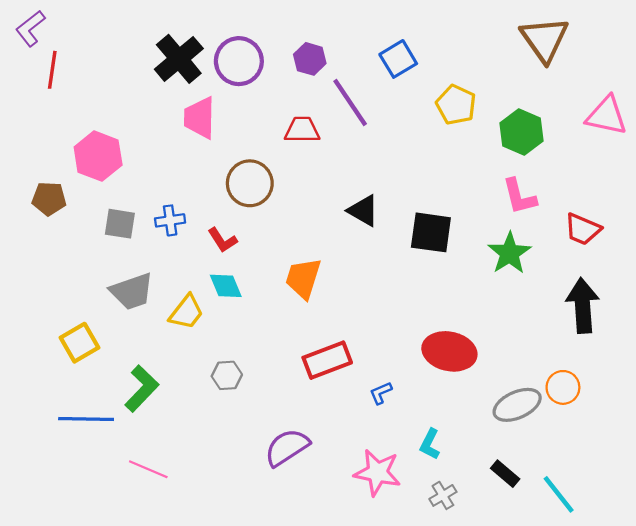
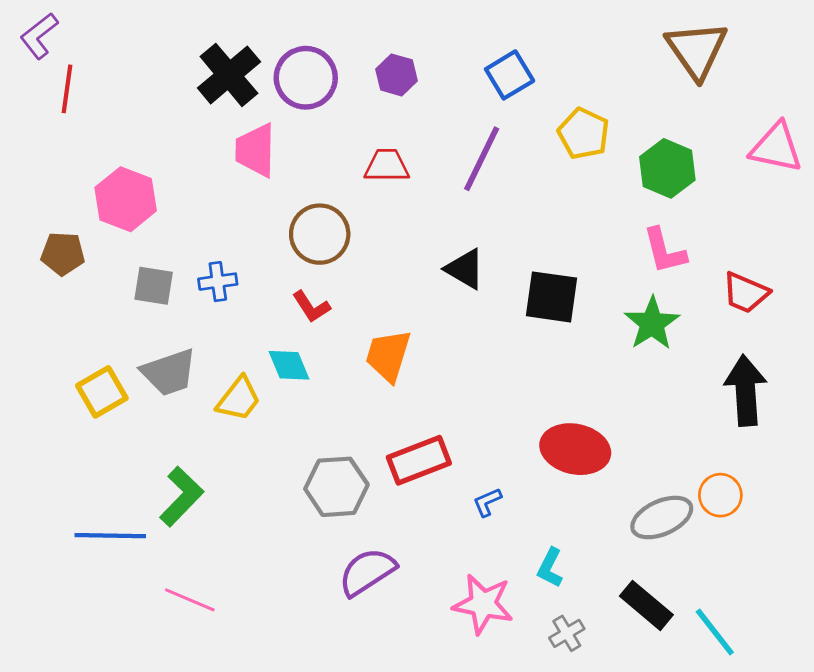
purple line: (350, 103) -> (482, 159), moved, turned 60
red L-shape: (222, 240) -> (311, 307), moved
yellow square: (80, 343) -> (102, 392), moved
gray hexagon: (227, 375) -> (336, 487), moved, size x1.6
black rectangle: (505, 474) -> (646, 605), size x1.4

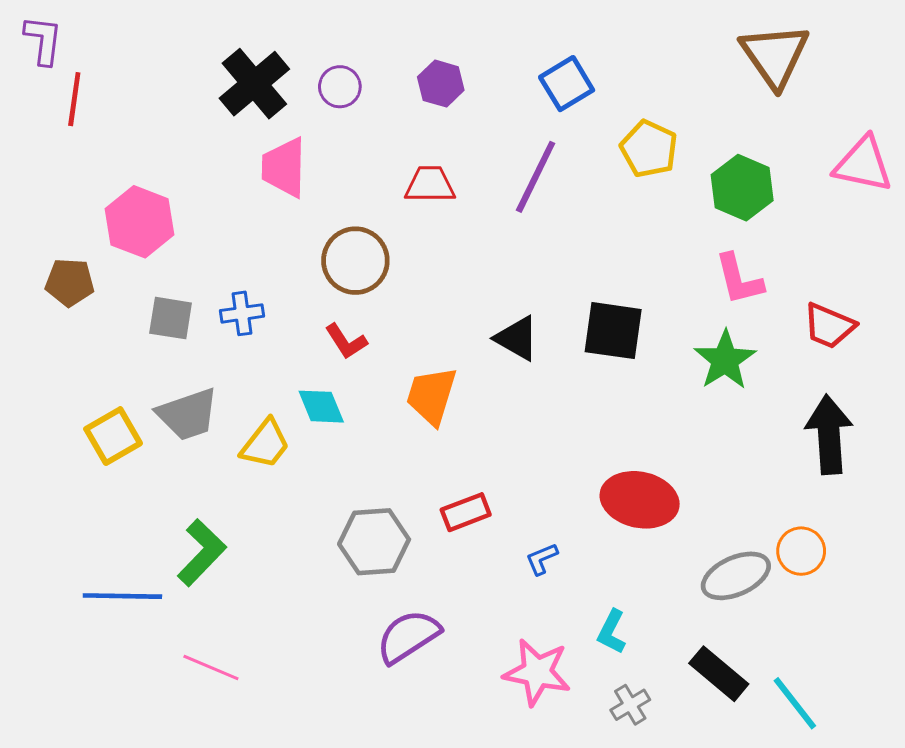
purple L-shape: (39, 36) -> (43, 40), turned 135
purple circle: (306, 78) -> (340, 87), size x0.6
black triangle: (465, 269) -> (517, 338), moved
red rectangle: (419, 460) -> (466, 512), size x0.7

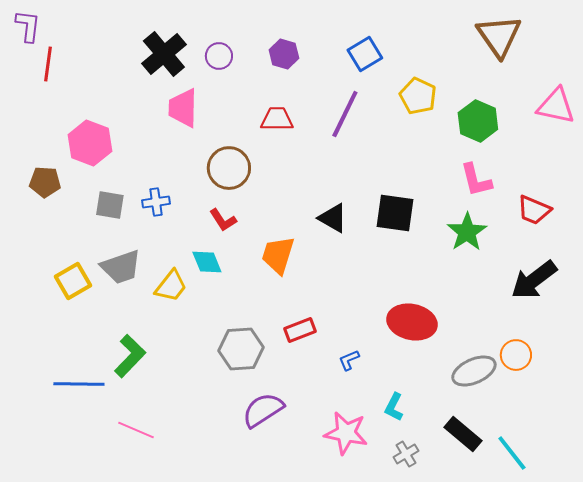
black arrow: (829, 435) -> (534, 280), turned -123

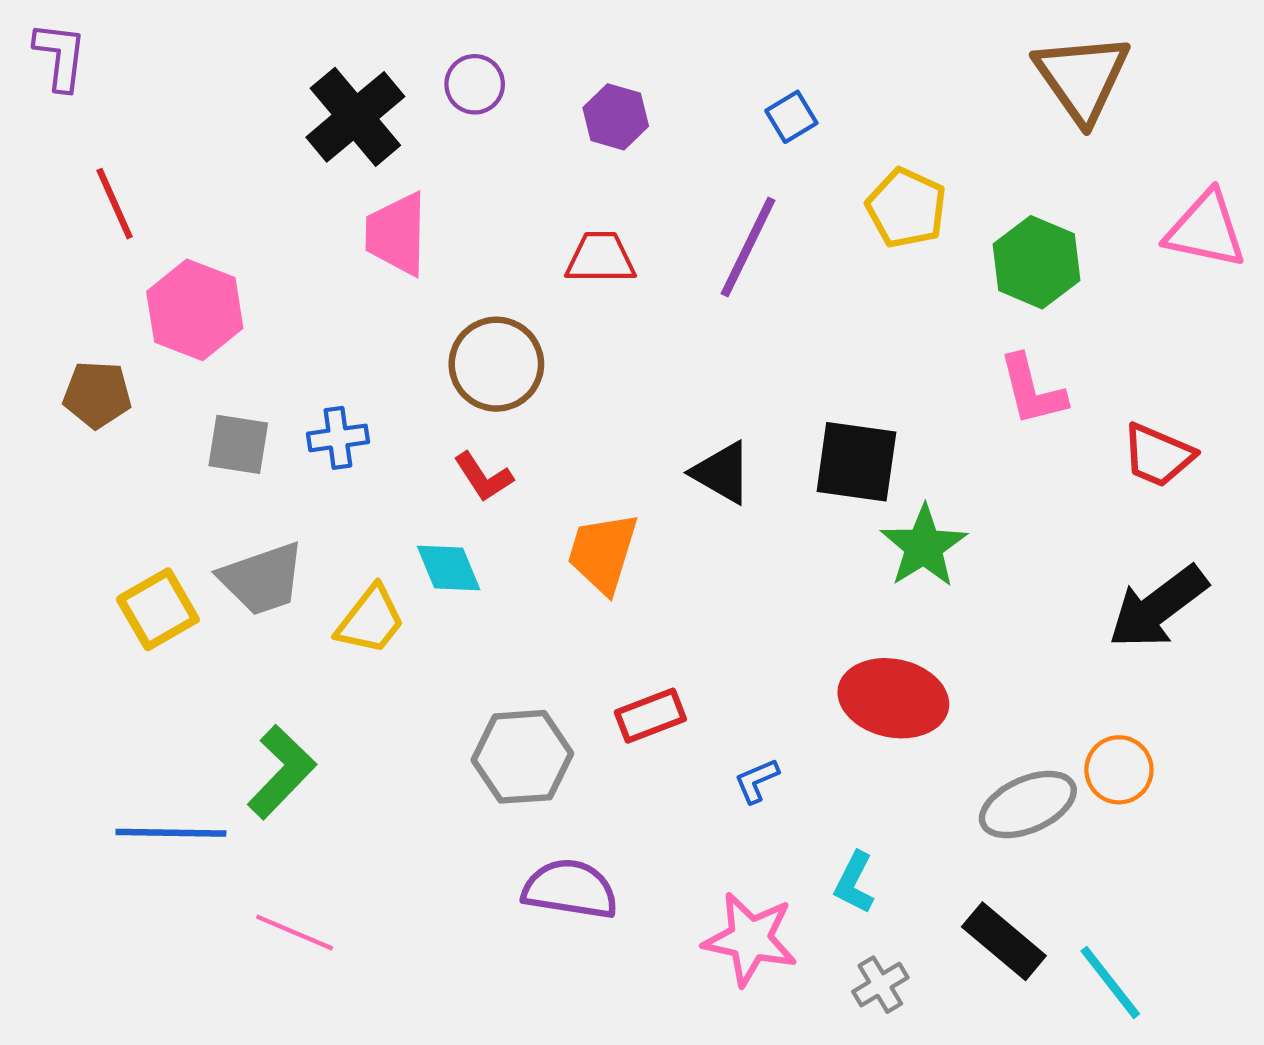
blue square: (365, 54) -> (791, 117), size x0.7
purple circle: (219, 56) -> (475, 84), moved
red line: (48, 64) -> (115, 204), moved, turned -32
green star: (467, 232) -> (924, 546), moved
purple semicircle: (263, 410) -> (570, 889), turned 42

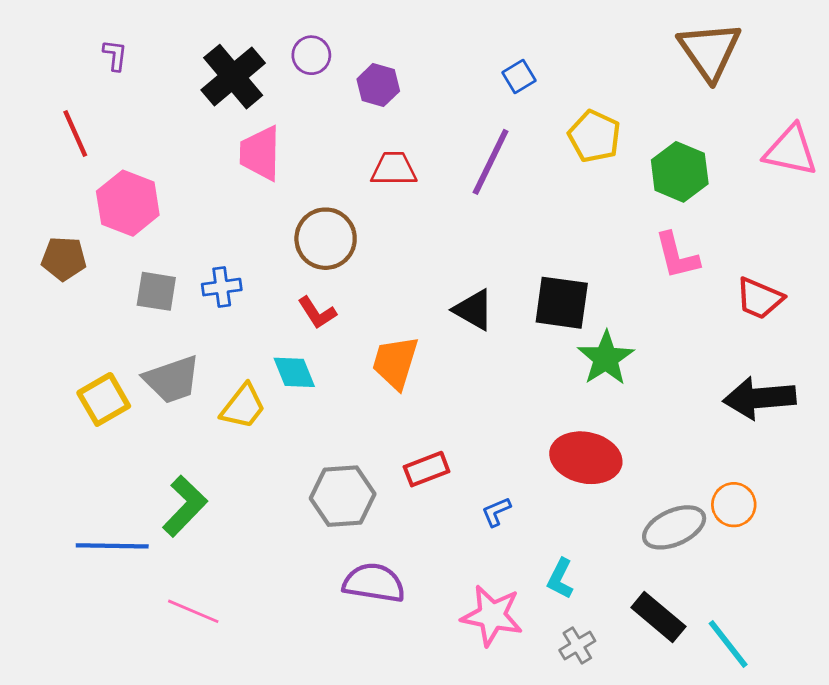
purple L-shape: (60, 56) -> (115, 55), moved, size x0.7
purple hexagon: (616, 117) -> (378, 85), moved
black arrow: (1158, 607) -> (759, 398), turned 32

